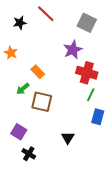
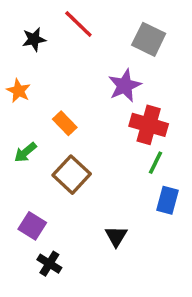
green arrow: (23, 89) -> (25, 152), moved
brown square: (42, 102) -> (72, 175), turned 30

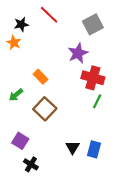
gray square: (149, 39) -> (93, 24), turned 36
orange star: (19, 91) -> (14, 43), moved
blue rectangle: (167, 200) -> (94, 149), moved

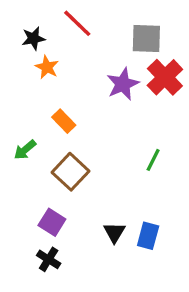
gray square: (93, 24) -> (146, 38), turned 30
orange star: (14, 43) -> (47, 67), moved
red cross: (93, 78) -> (165, 77), moved, turned 30
purple square: (20, 141) -> (52, 222), moved

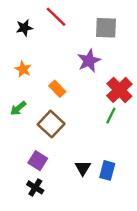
orange star: (47, 67) -> (23, 69), moved
red cross: (165, 77) -> (119, 90), moved
orange rectangle: (64, 121) -> (57, 89), moved

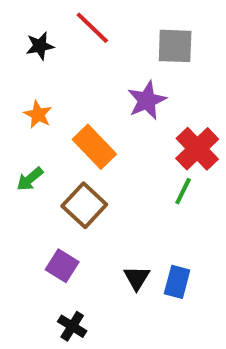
orange rectangle: (57, 89) -> (94, 147), size x1.5
black cross: (35, 187) -> (72, 326), moved

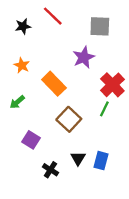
brown square: (84, 205) -> (69, 119), moved
purple square: (62, 266) -> (31, 140), moved
black cross: (72, 326) -> (50, 170), moved

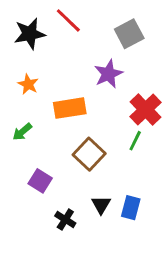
black star: (23, 26) -> (30, 34), size x1.5
gray square: (100, 26) -> (129, 34), turned -30
orange rectangle: (54, 84) -> (70, 108), turned -55

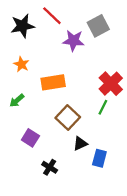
purple star: (108, 74) -> (73, 41), moved, turned 30
black triangle: (101, 205) -> (80, 144), moved, turned 35

